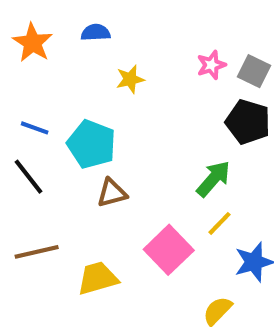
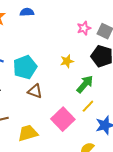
yellow star: (130, 79) -> (67, 61), moved
cyan pentagon: (92, 144) -> (25, 67), turned 30
brown triangle: (112, 193) -> (35, 91), turned 35

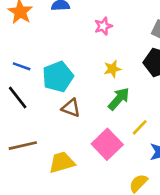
pink star: (84, 28) -> (103, 26), moved
green arrow: (85, 84) -> (119, 99), moved

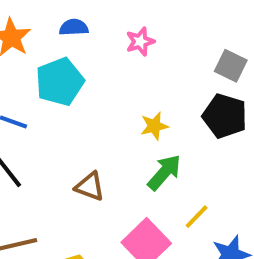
pink star: (103, 26) -> (140, 42), moved
cyan pentagon: (58, 77) -> (60, 82), moved

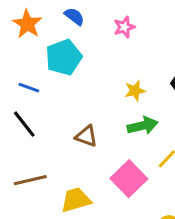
blue semicircle: (74, 27) -> (74, 16), turned 40
green arrow: (164, 172) -> (143, 126), turned 36

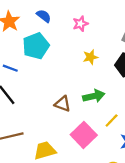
yellow star: (135, 91) -> (90, 57), moved
brown triangle: (86, 136) -> (63, 104), moved

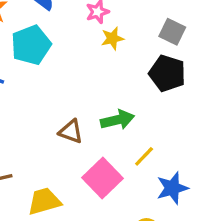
yellow star: (90, 57) -> (112, 38), moved

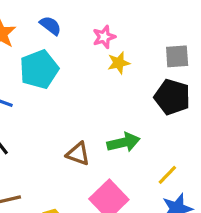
gray square: (172, 32) -> (177, 56), turned -30
yellow line: (144, 156) -> (167, 175), moved

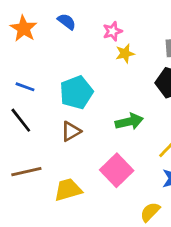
cyan pentagon: (39, 69) -> (76, 92), moved
brown triangle: (78, 154) -> (71, 131), moved, turned -50

